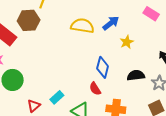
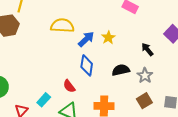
blue arrow: (111, 23) -> (86, 39), moved
red semicircle: (95, 89) -> (69, 86), moved

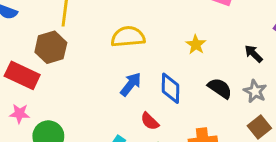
blue arrow: (86, 39) -> (131, 84), moved
black semicircle: (121, 70) -> (220, 88), turned 54

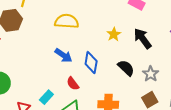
black arrow: (254, 54) -> (143, 38), moved, size x1.5
blue arrow: (131, 84) -> (63, 55), turned 78

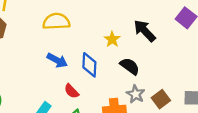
yellow star: (114, 34) -> (112, 39), moved
gray star: (151, 74) -> (136, 94), moved

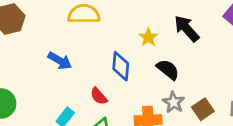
blue arrow: (57, 60) -> (60, 61), moved

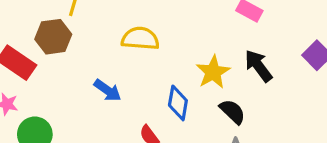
yellow star: (148, 37) -> (213, 72), size x1.5

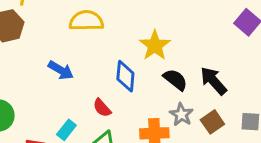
black arrow: (258, 66) -> (213, 81), moved

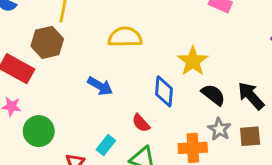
brown square: (212, 122) -> (250, 136), turned 30

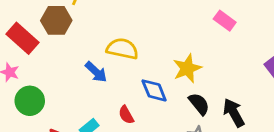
yellow semicircle: (125, 37) -> (122, 49), moved
blue diamond: (164, 91) -> (154, 90), turned -40

